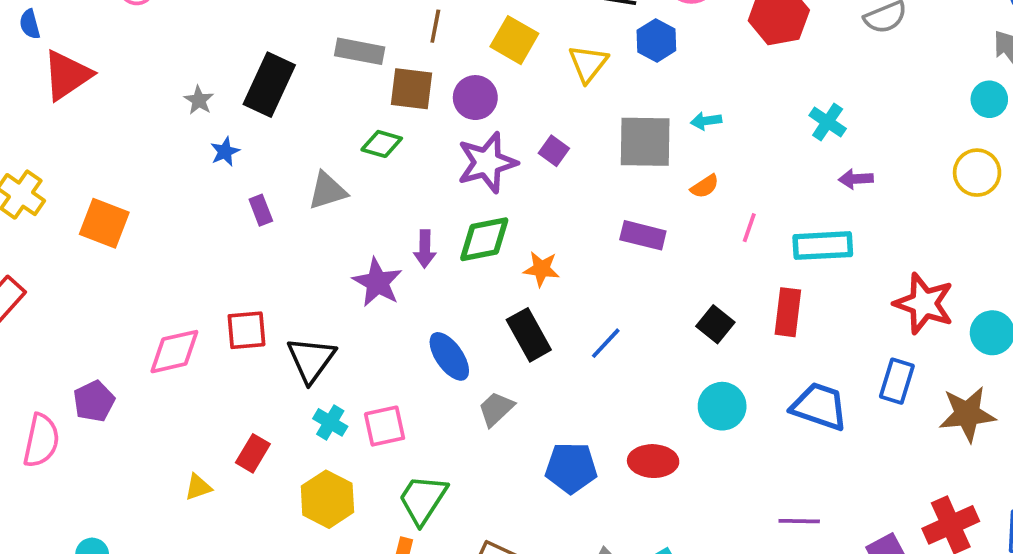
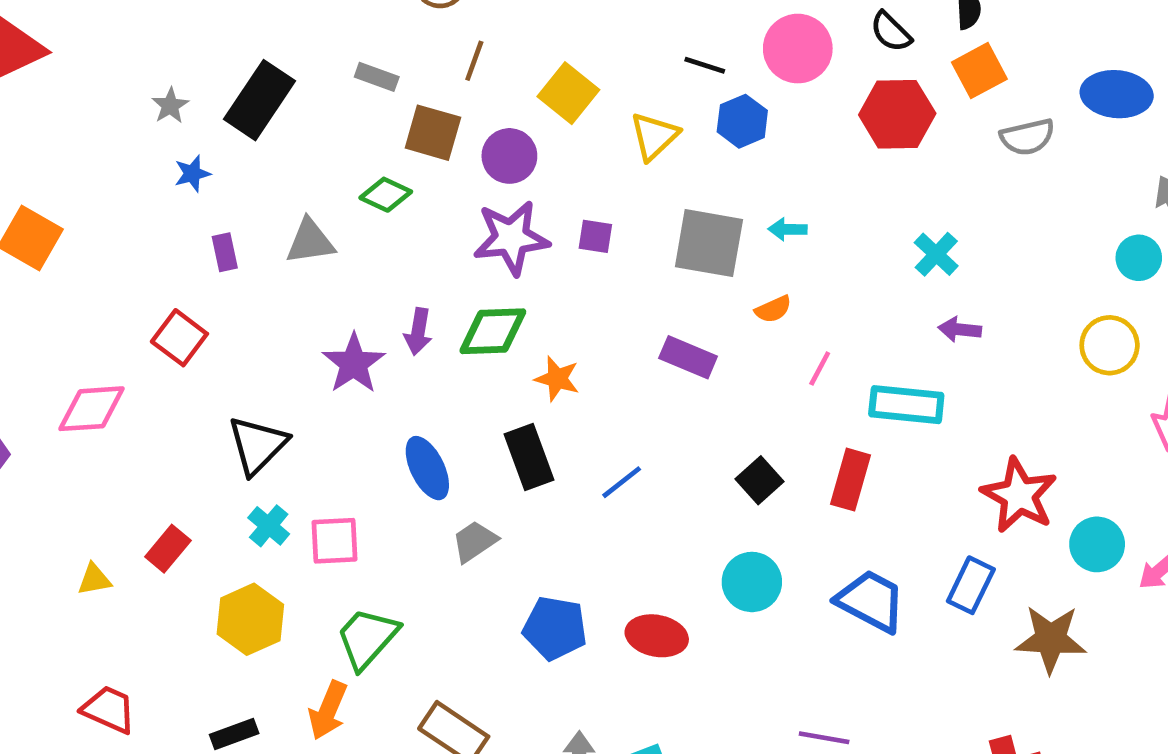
gray rectangle: (360, 51) -> (377, 77), size x0.7
purple square: (554, 151) -> (595, 236), turned -36
red square: (246, 330) -> (179, 338), moved, turned 33

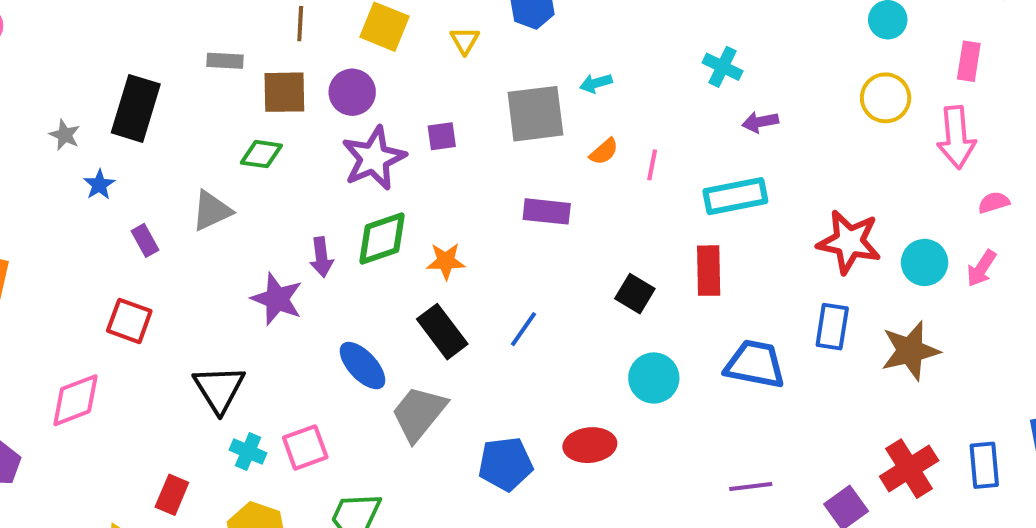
yellow triangle: (654, 136) -> (465, 40), size x0.7
pink line: (820, 369) -> (652, 165), moved
gray trapezoid: (474, 541) -> (419, 413), size x1.5

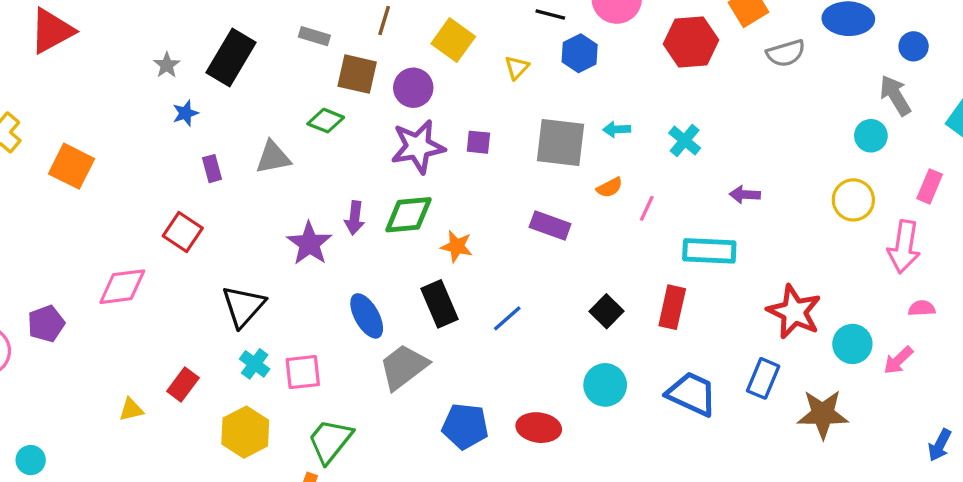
cyan cross: (723, 67) -> (685, 140), moved

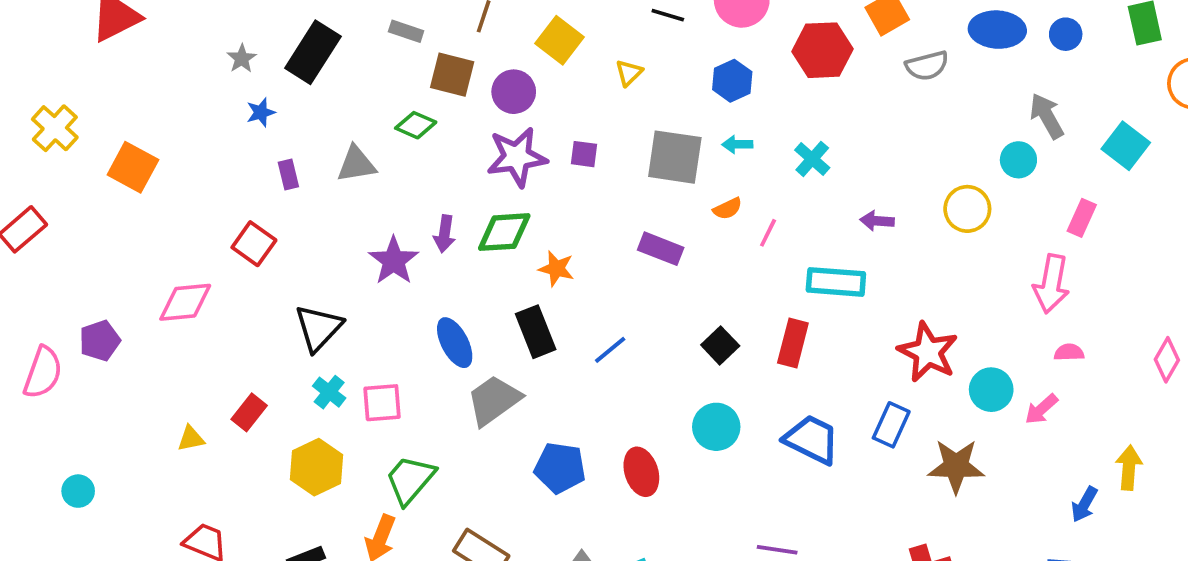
blue circle: (914, 46) -> (1066, 34), moved
blue hexagon: (580, 53) -> (732, 81), moved
yellow circle: (853, 200) -> (967, 209), moved
red ellipse: (539, 428) -> (641, 472), turned 63

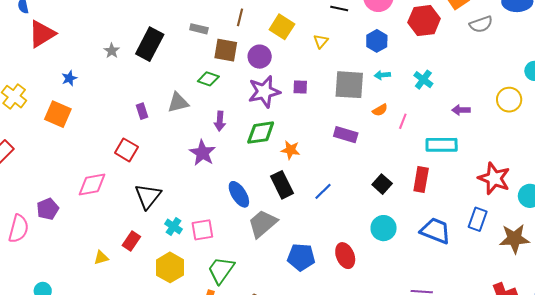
blue star: (261, 112) -> (69, 78), moved
purple arrow: (444, 234) -> (220, 121), moved
black triangle: (318, 328) -> (148, 196), moved

